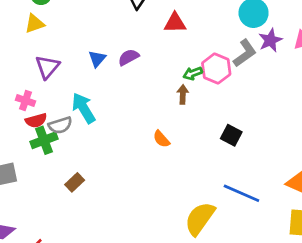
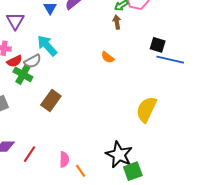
green cross: (44, 140) -> (23, 74), turned -30
brown rectangle: (75, 182) -> (51, 101), size x1.5
blue line: (241, 193) -> (170, 60), moved

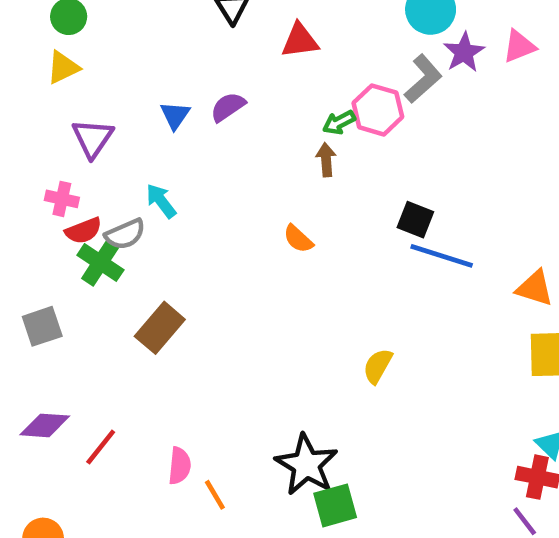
cyan arrow: (47, 46) -> (161, 201), size x0.7
yellow semicircle: (146, 109) -> (378, 366), size x0.6

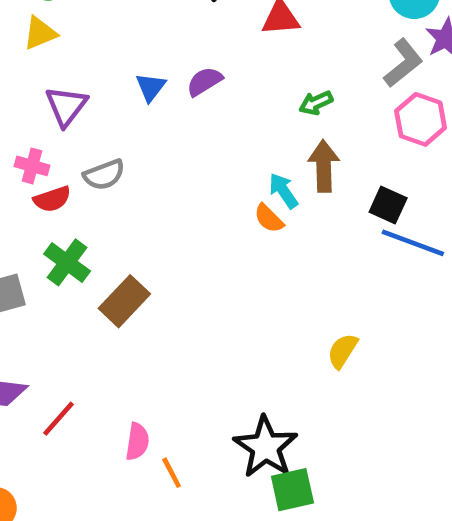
pink hexagon: (378, 110) -> (421, 119), moved
brown arrow: (326, 160) -> (324, 166), moved, size x1.5
cyan arrow: (161, 201) -> (283, 191), moved
gray semicircle: (125, 234) -> (104, 175), moved
green cross: (100, 263) -> (67, 262), moved

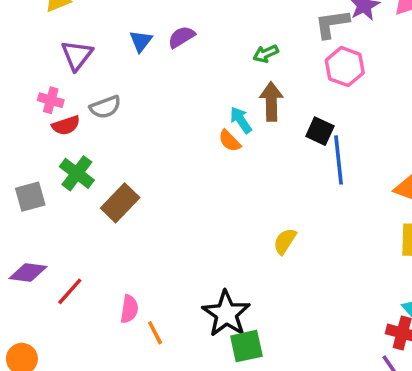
gray L-shape: (403, 63) -> (332, 24), turned -150
blue line: (413, 243) -> (338, 160), turned 63

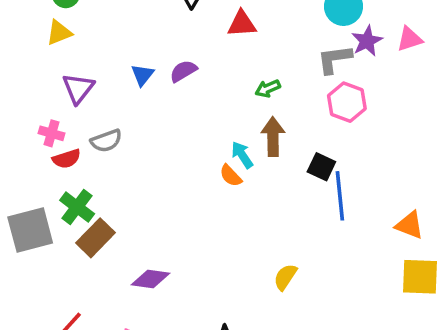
gray square: (30, 197) -> (30, 230), size x1.5
brown rectangle: (120, 203) -> (95, 238), moved
purple diamond: (28, 272) -> (151, 279), moved

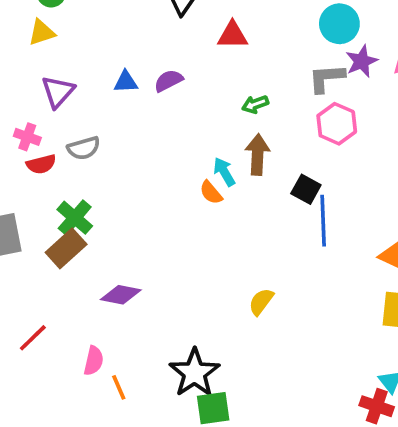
blue triangle: (142, 75) -> (126, 82), turned 45
green cross: (77, 207) -> (75, 218), moved

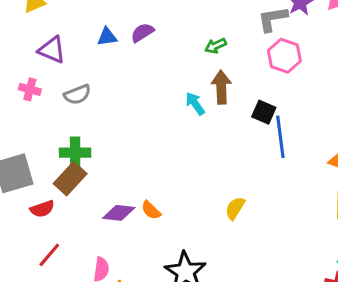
purple triangle: (58, 92) -> (52, 50), turned -44
red semicircle: (41, 164) -> (42, 209), moved
orange semicircle: (211, 193) -> (151, 210), moved
green cross: (75, 218) -> (75, 153), turned -36

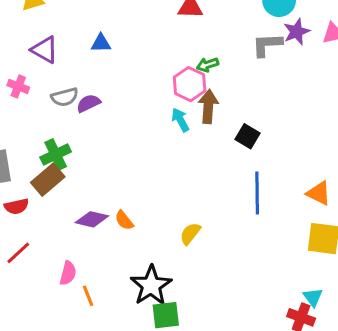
purple semicircle: (142, 33) -> (88, 103), moved
pink hexagon: (284, 56) -> (190, 84), moved
blue line: (280, 137) -> (257, 193), moved
green cross: (75, 153) -> (56, 154), turned -32
yellow semicircle: (235, 208) -> (190, 234), moved

